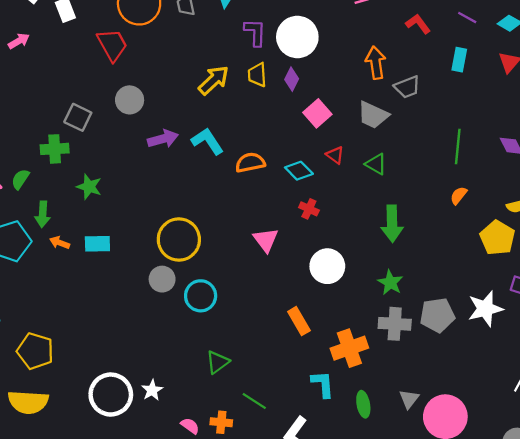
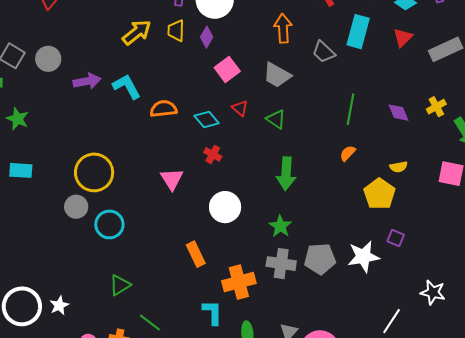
cyan rectangle: (459, 60) -> (358, 32), size x1.5
gray trapezoid: (407, 87) -> (324, 52), moved, turned 60
gray circle: (130, 100) -> (48, 59), moved

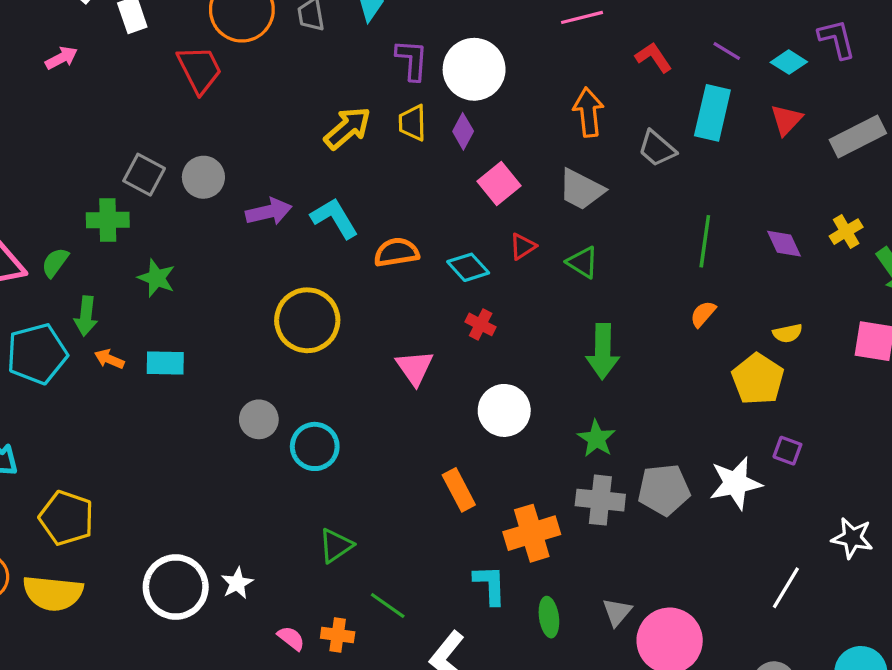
red triangle: (240, 108) -> (523, 246), turned 48
yellow circle: (94, 172) -> (307, 320), moved

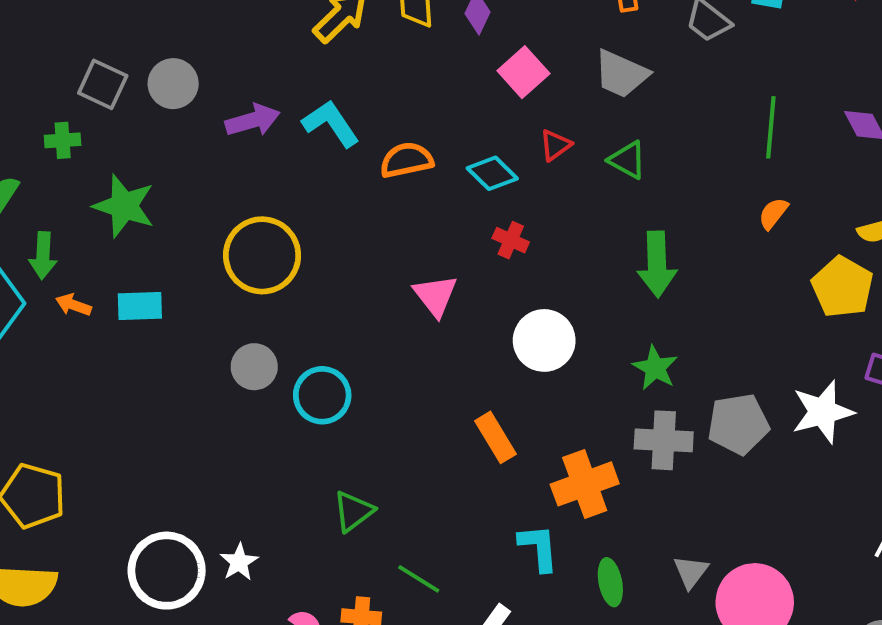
green cross: (108, 220) -> (63, 140), size x0.7
green star: (156, 278) -> (124, 206), size x1.4
yellow circle: (307, 320) -> (262, 255), moved

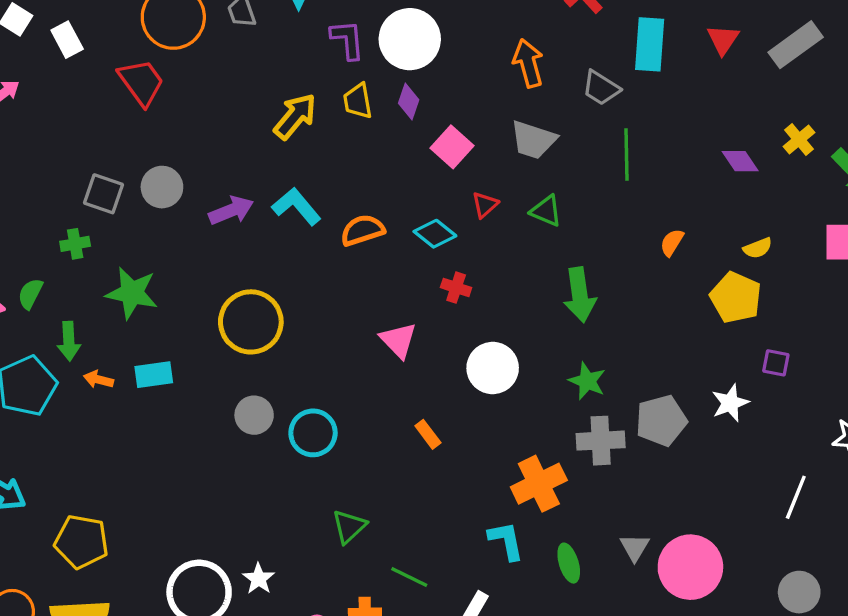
green line: (771, 127) -> (626, 155), moved
white star: (823, 412) -> (730, 403), size x0.7
orange rectangle: (496, 437) -> (428, 434), moved, size x0.7

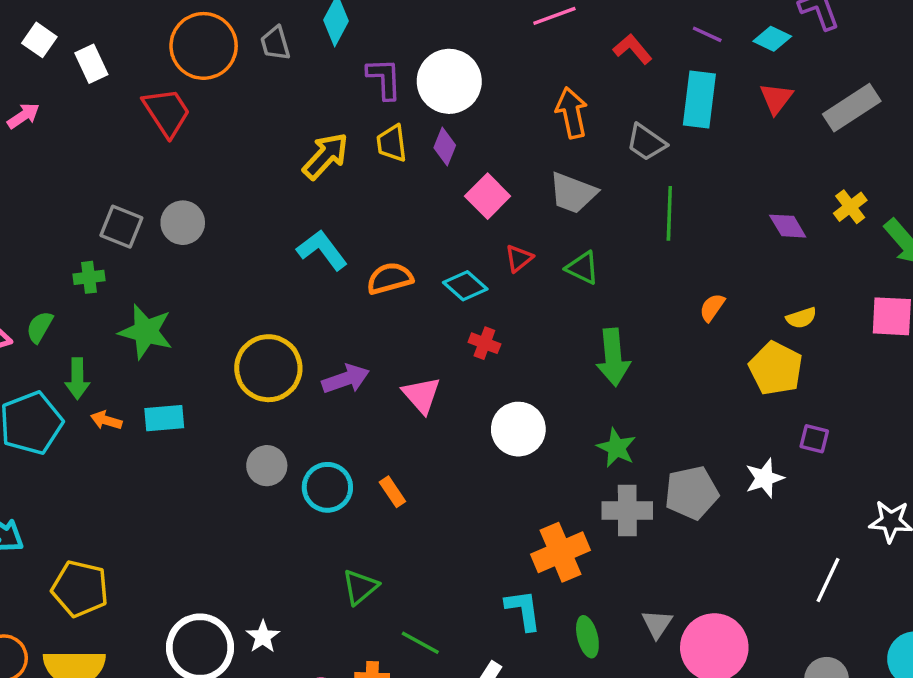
purple arrow: (231, 210) -> (346, 379), moved
orange rectangle: (428, 434) -> (392, 492), moved

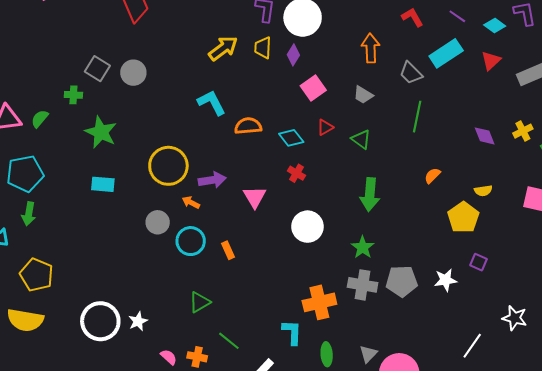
cyan rectangle: (699, 99) -> (446, 53), turned 40
gray trapezoid: (573, 193) -> (363, 95), size x0.7
green arrow: (77, 379) -> (29, 214), moved
orange arrow: (106, 420) -> (191, 202), moved

